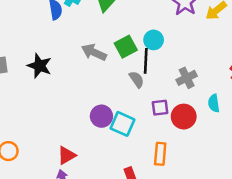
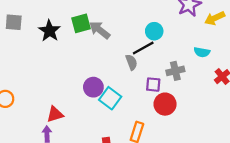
green square: (126, 47) -> (81, 23), moved
black line: (146, 61) -> (143, 48), turned 45
cyan semicircle: (214, 103) -> (202, 52), moved, turned -84
purple square: (160, 108) -> (153, 85), moved

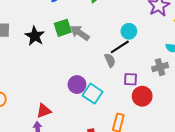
gray cross: (175, 71) -> (160, 67), moved

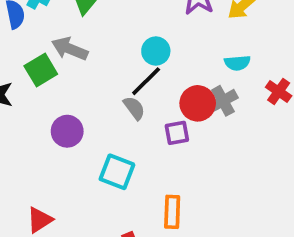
gray arrow: (80, 33) -> (70, 49), moved
purple circle: (77, 85) -> (67, 131), moved
red circle: (142, 96) -> (198, 103), moved

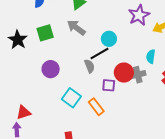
gray arrow: (70, 49) -> (76, 28), moved
cyan semicircle: (237, 63) -> (151, 56), turned 88
orange rectangle: (172, 212) -> (96, 107), moved, turned -54

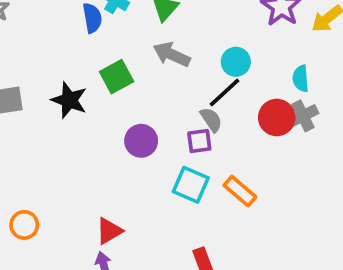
cyan semicircle: (151, 56) -> (301, 78), moved
purple square: (109, 85) -> (199, 141), moved

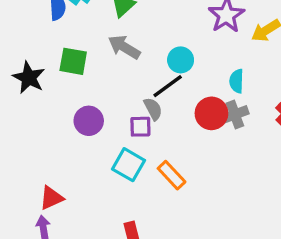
green square: (117, 77) -> (73, 61), turned 32

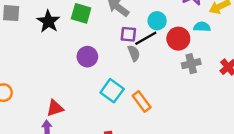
cyan semicircle: (237, 81) -> (202, 27), moved, turned 84
red circle: (211, 113) -> (178, 39), moved
purple square: (140, 127) -> (128, 34), moved

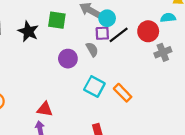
cyan circle: (157, 21) -> (107, 18), moved
gray semicircle: (134, 53) -> (92, 49), moved
red triangle: (55, 108) -> (45, 109), turned 35

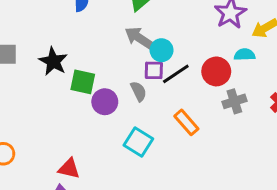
green square: (57, 20) -> (83, 82), moved
orange rectangle: (123, 93) -> (186, 122), moved

